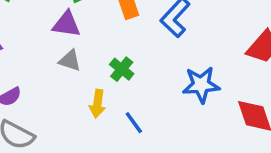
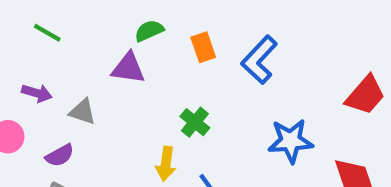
gray triangle: (70, 61) -> (83, 112), moved

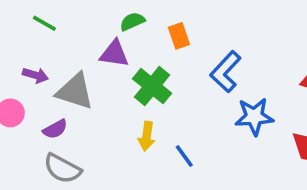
blue L-shape: (259, 60) -> (226, 72), moved
gray triangle: (83, 112) -> (75, 91), size x1.6
green cross: (195, 122) -> (152, 86), moved, size x1.5

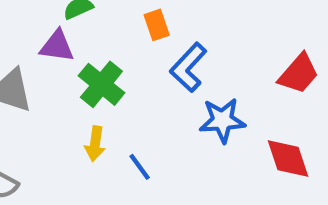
orange rectangle: (179, 36) -> (157, 25), moved

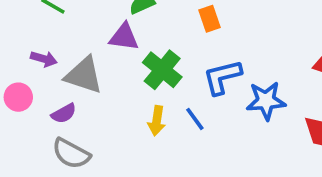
blue L-shape: (188, 67) -> (222, 77), moved, turned 33
blue line: (140, 167) -> (195, 119), moved

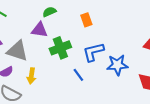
green cross: (162, 70) -> (60, 48), turned 30
yellow arrow: (157, 121) -> (31, 76), moved

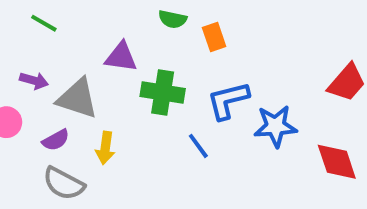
green semicircle: (49, 12) -> (173, 19), moved, turned -144
green cross: (60, 48) -> (163, 92), turned 30

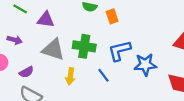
purple triangle: (121, 57) -> (46, 20), moved
gray triangle: (78, 98) -> (53, 50), moved
yellow arrow: (105, 148) -> (70, 76), moved

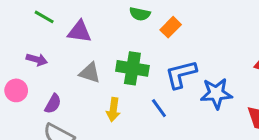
orange rectangle: (112, 16) -> (171, 27), turned 64
gray triangle: (53, 50) -> (90, 73), size x0.7
purple semicircle: (26, 72) -> (53, 104), turned -32

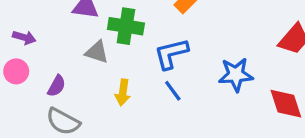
purple arrow: (37, 60) -> (24, 37), moved
green cross: (132, 68) -> (126, 26), moved
blue L-shape: (181, 74) -> (171, 54), moved

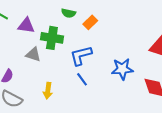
yellow arrow: (123, 92) -> (48, 91), moved

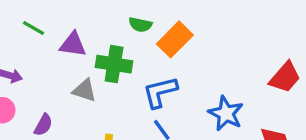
orange rectangle: (90, 22) -> (175, 39), size x1.5
blue star: (122, 69) -> (226, 113), turned 30

